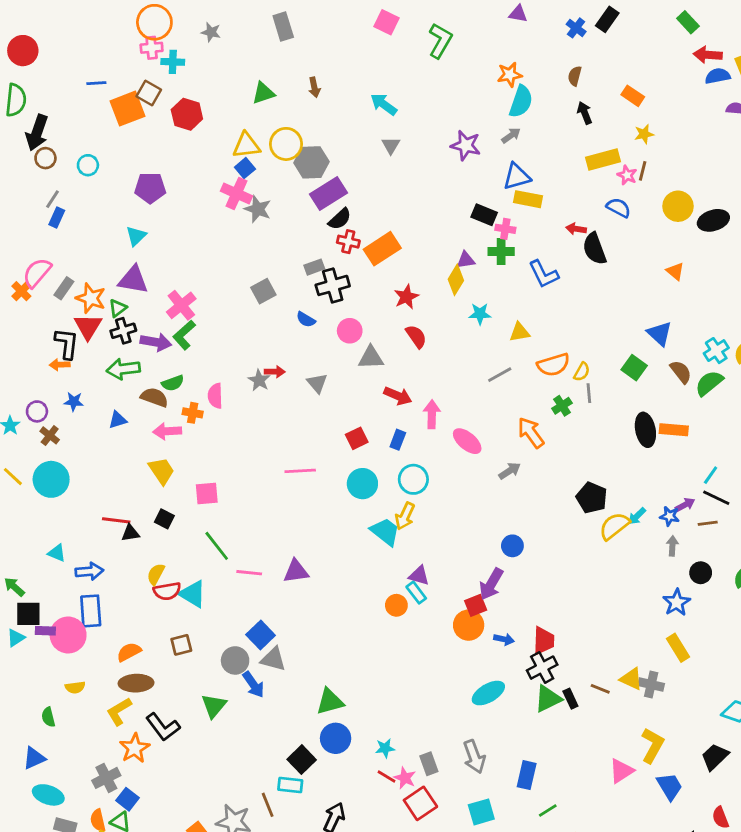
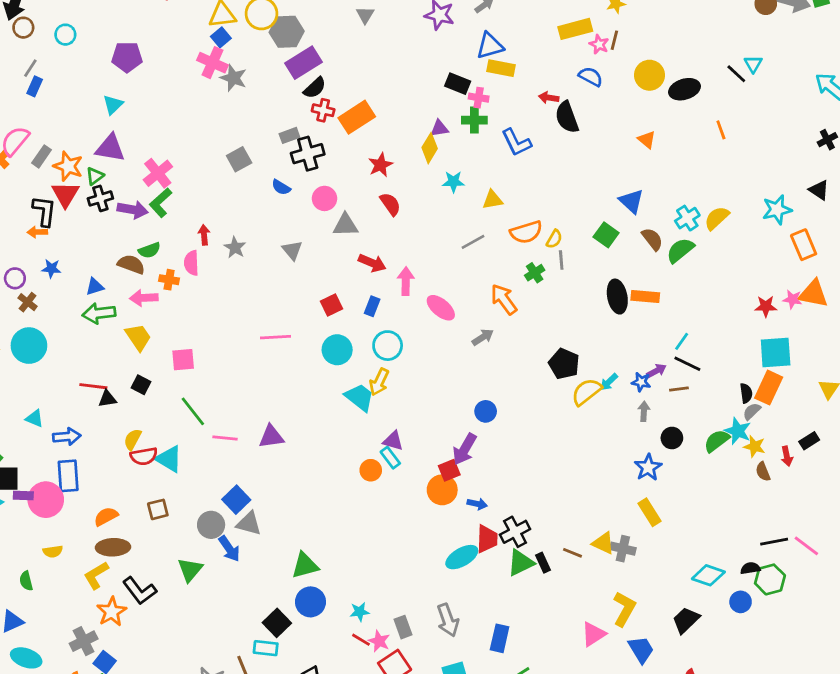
green arrow: (123, 369) -> (99, 313), moved
red arrow: (275, 372) -> (204, 235), moved, turned -96
red trapezoid: (544, 641) -> (487, 539), moved

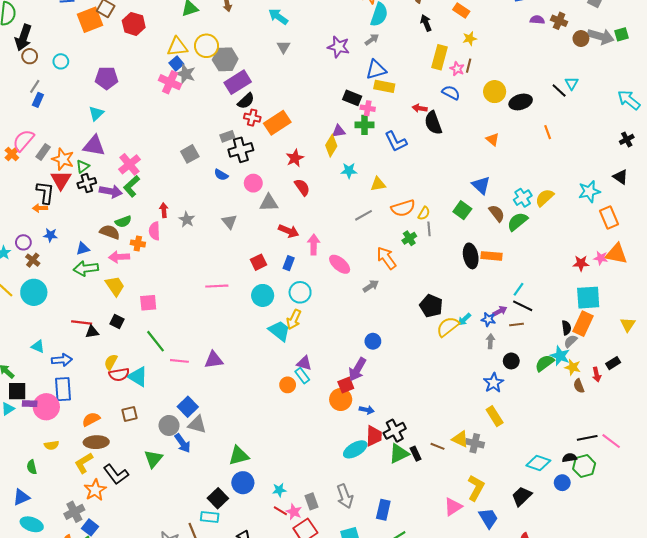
yellow rectangle: (575, 29) -> (439, 57), turned -60
gray star: (233, 78) -> (186, 74), moved

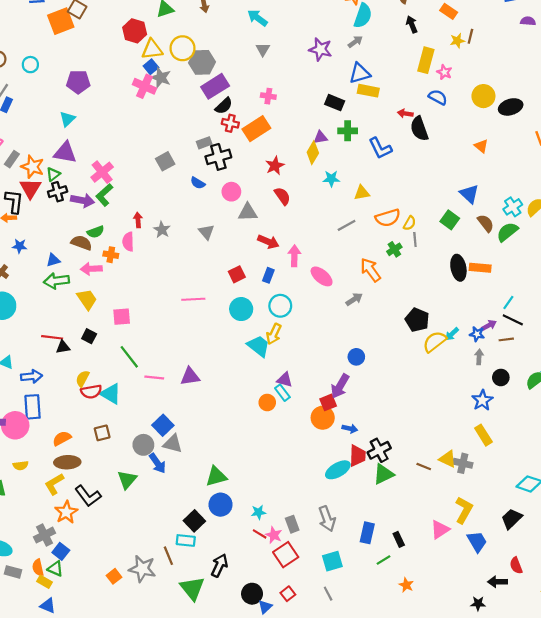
red hexagon: (134, 24) -> (135, 31), moved
brown line: (469, 66) -> (470, 36), moved
pink cross: (368, 108) -> (268, 96), moved
black rectangle: (416, 454) -> (399, 539), moved

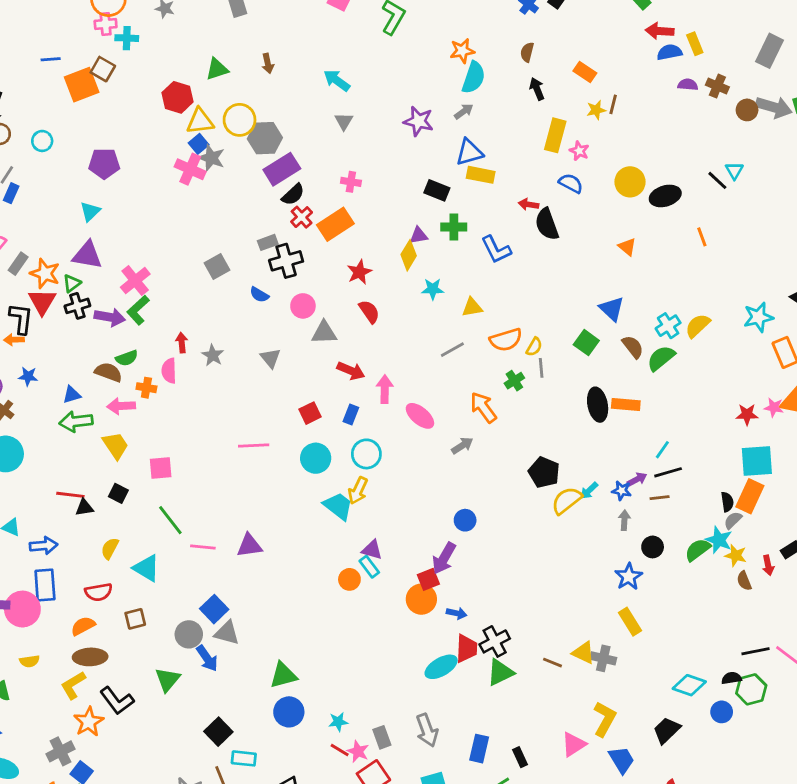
red cross: (230, 123) -> (302, 217), turned 35
black line: (513, 320) -> (668, 472), turned -42
red semicircle: (91, 392) -> (99, 592), moved
black square: (194, 521) -> (218, 732), moved

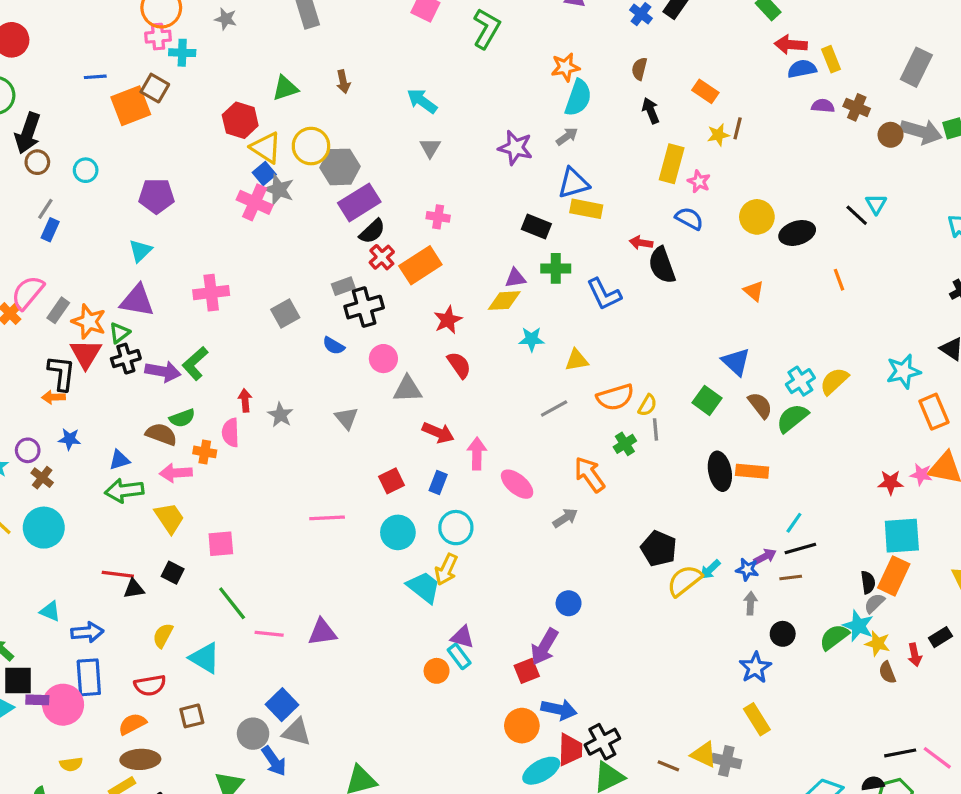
yellow triangle: (200, 121) -> (266, 148), turned 40
yellow diamond: (409, 255) -> (504, 301), turned 56
pink cross: (135, 281) -> (211, 293), moved, turned 32
orange circle: (421, 599) -> (522, 726), moved
blue arrow: (457, 613) -> (559, 709), size x1.5

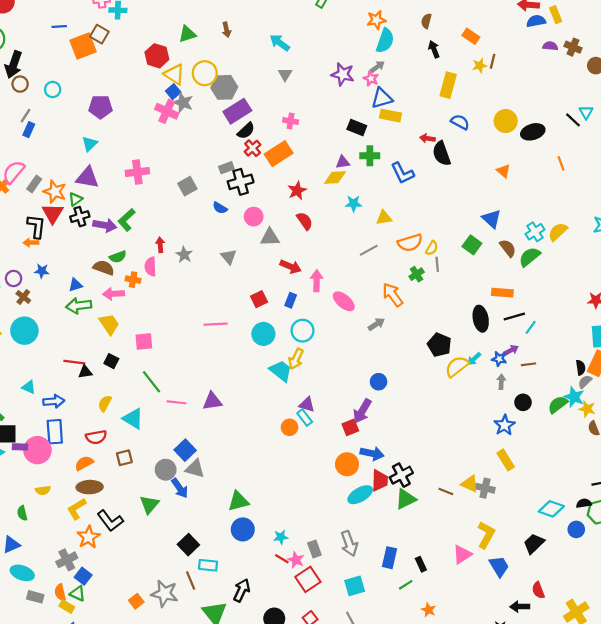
pink star: (699, 181) -> (371, 79), moved
black ellipse: (720, 471) -> (481, 319), moved
black line: (800, 549) -> (514, 317), moved

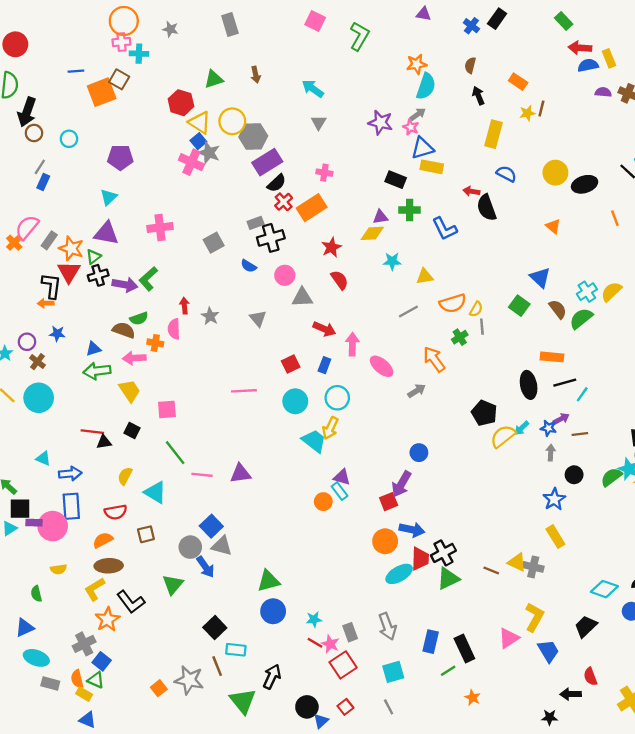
black rectangle: (421, 564) -> (464, 649), size x1.6

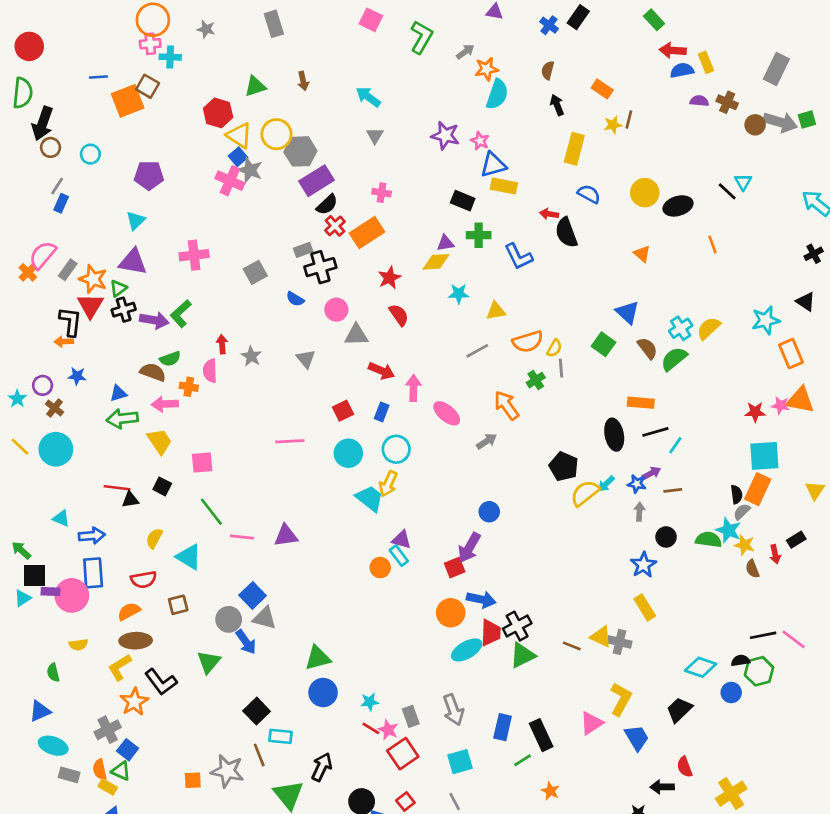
gray arrow: (418, 114) -> (465, 52), moved
green semicircle: (611, 477) -> (709, 540), turned 45
orange square: (159, 688) -> (193, 780), turned 35

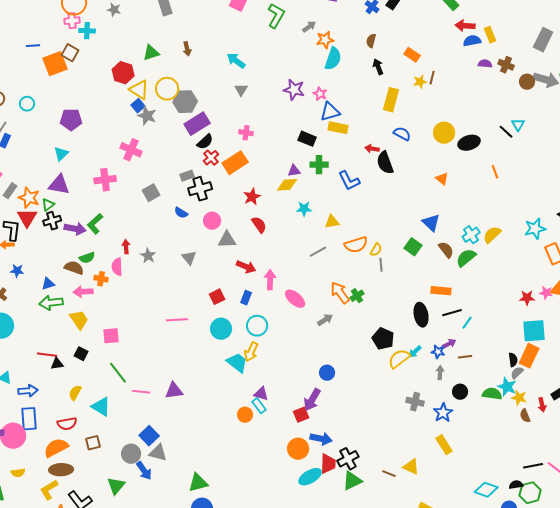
pink cross: (230, 181) -> (131, 150), moved
green cross: (536, 380) -> (357, 296), moved
orange semicircle: (129, 611) -> (56, 448), size x1.4
gray cross: (620, 642) -> (415, 402), moved

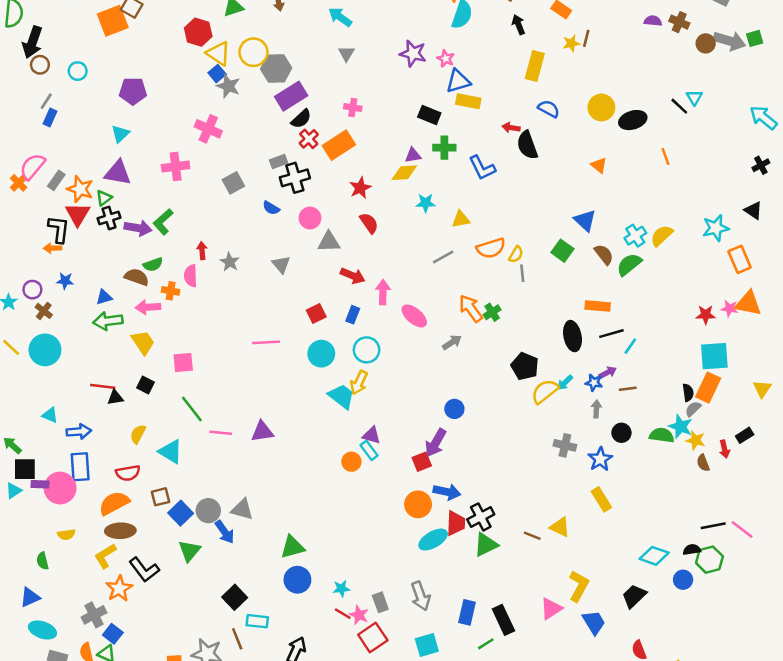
blue square: (149, 436) -> (181, 513), moved

